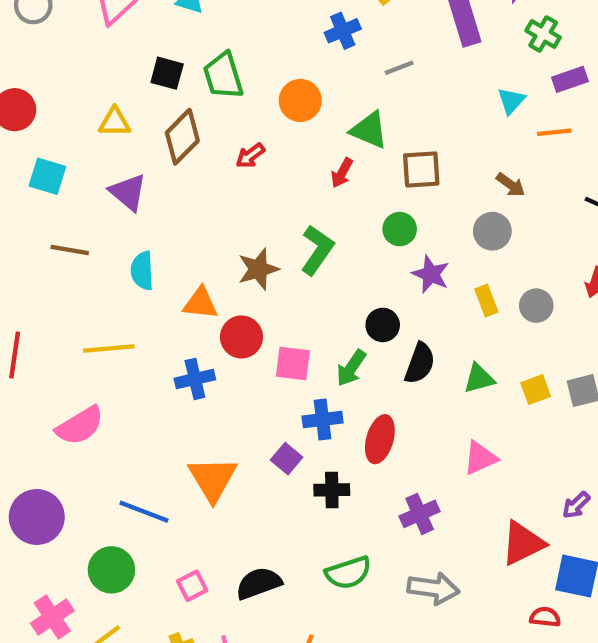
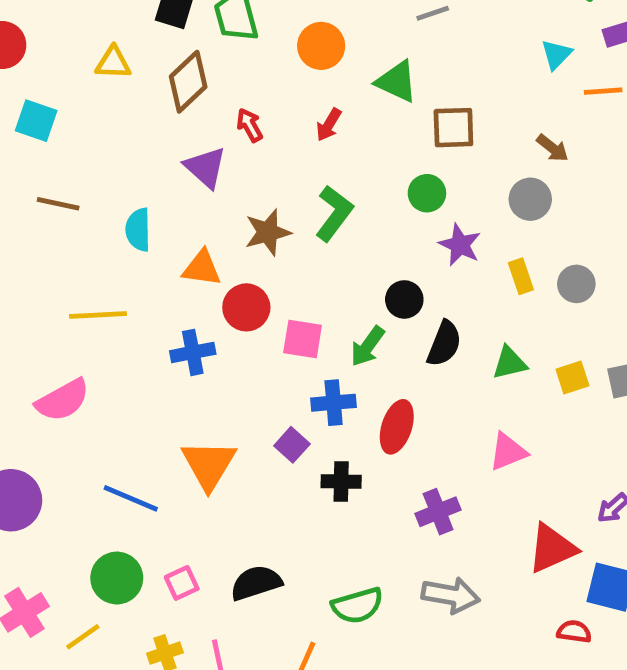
red arrow: (250, 156) -> (250, 125), moved, turned 96
red arrow: (342, 173) -> (329, 125), moved
purple triangle: (128, 192) -> (205, 167), moved
green circle: (111, 570) -> (117, 578), moved
green semicircle: (348, 573) -> (357, 606), moved

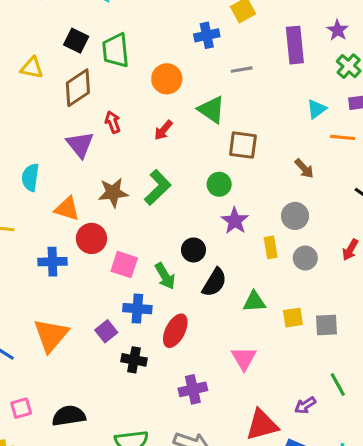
gray circle: (530, 199) -> (295, 216), moved
green arrow: (368, 346) -> (165, 276), turned -76
pink triangle: (508, 452) -> (244, 358), turned -48

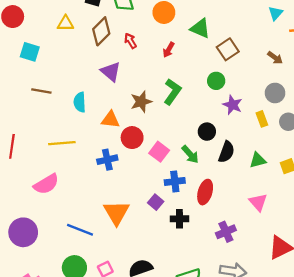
red arrow: (113, 122) -> (130, 41), moved
brown square: (243, 145) -> (228, 49), turned -30
pink square: (124, 265) -> (159, 152), turned 30

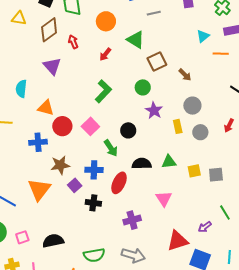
brown arrow: (275, 58) -> (185, 75), moved
brown star: (141, 102) -> (60, 165), moved
pink square: (159, 152) -> (90, 126), moved
black semicircle: (226, 152) -> (142, 164), moved, turned -120

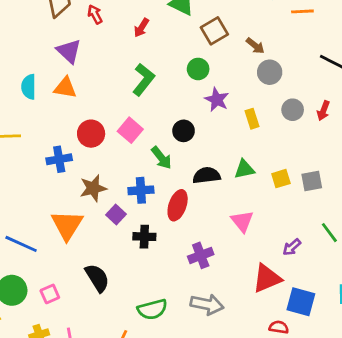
gray circle: (192, 106) -> (270, 72), moved
orange triangle: (46, 108) -> (65, 88), moved
gray circle: (200, 132) -> (293, 110), moved
purple arrow: (205, 227) -> (292, 247), moved
black semicircle: (53, 241) -> (97, 278), moved, turned 75

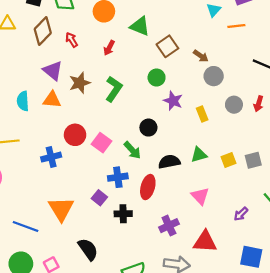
pink square: (130, 130) -> (101, 143), moved
brown star: (93, 188) -> (80, 83), moved
red triangle: (267, 278) -> (205, 242), moved, turned 30

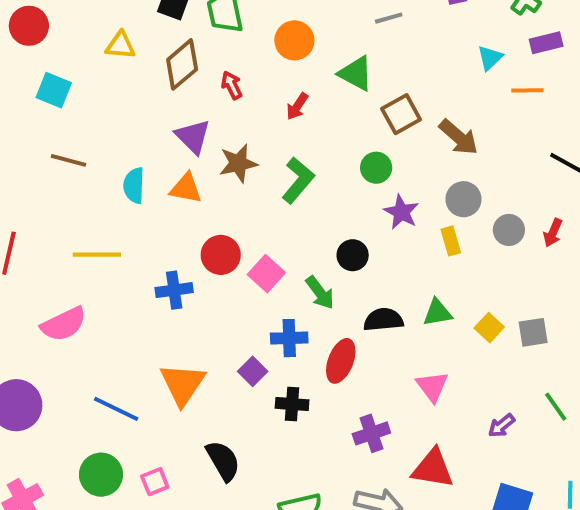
brown arrow: (201, 56) -> (459, 137), size x1.5
gray circle: (214, 76) -> (463, 199), moved
yellow square: (229, 160) -> (489, 328), turned -32

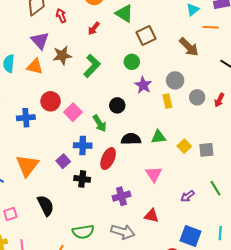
brown arrow: (459, 137) -> (189, 47), moved
red triangle: (433, 468) -> (151, 216), size x0.7

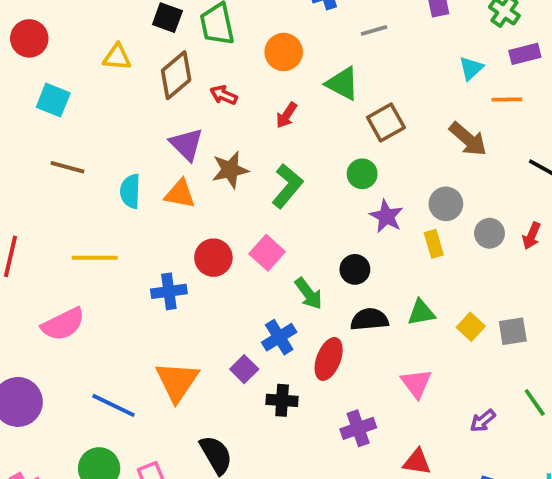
red arrow: (61, 16) -> (224, 95), turned -40
black circle: (117, 105) -> (355, 269), moved
pink square: (73, 112) -> (267, 253), moved
blue cross: (83, 145) -> (279, 337), turned -30

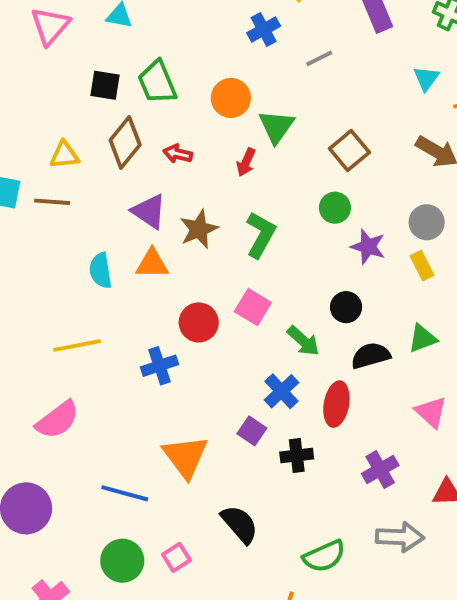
yellow triangle: (117, 57) -> (64, 155), moved
green triangle: (343, 84) -> (276, 127), moved, turned 48
brown line: (67, 167) -> (52, 202), moved

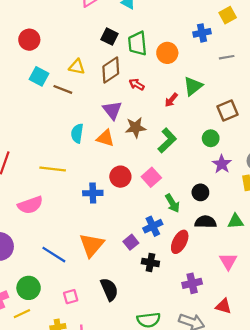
orange circle: (231, 98) -> (167, 53), moved
green circle: (122, 561) -> (29, 288), moved

